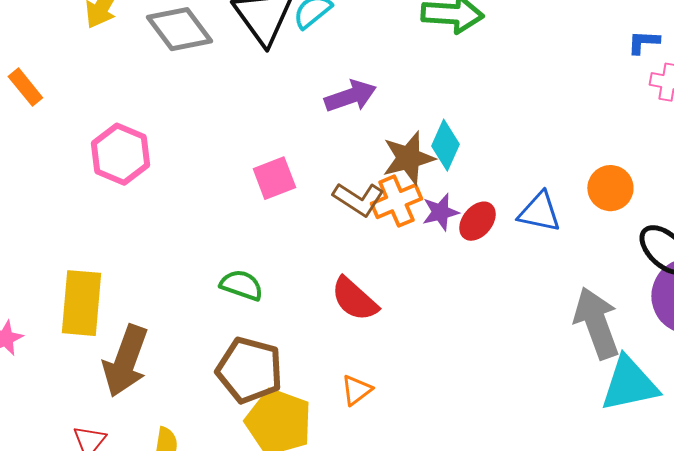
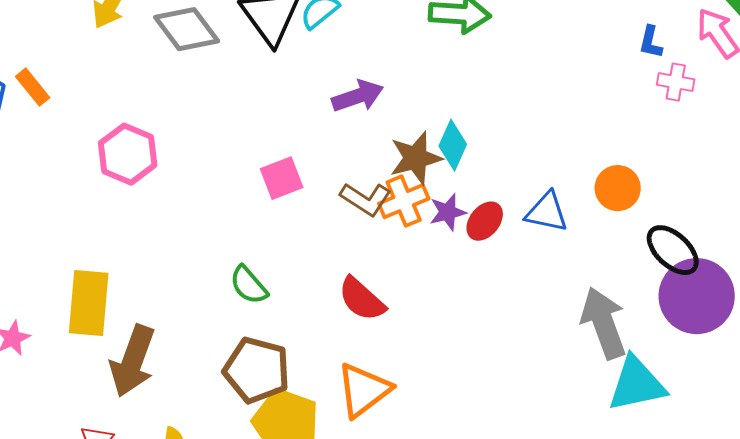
blue L-shape: (643, 42) -> (651, 42), turned -80
green semicircle: (241, 285) -> (249, 285), turned -150
orange triangle: (356, 390) -> (364, 390), size x1.8

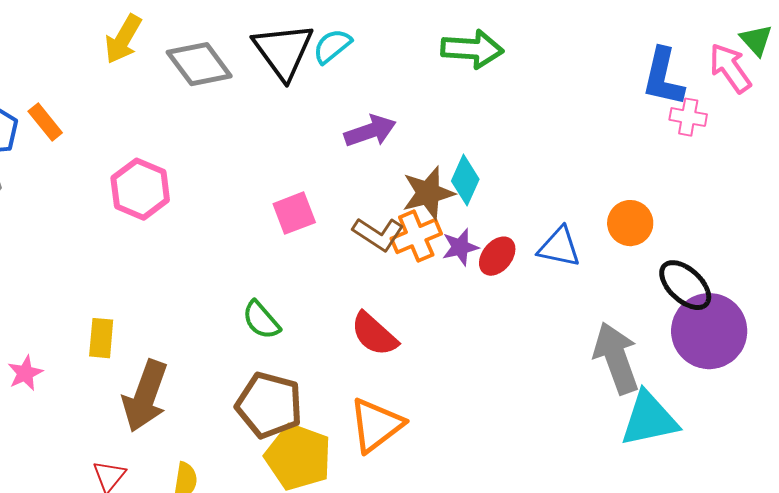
blue L-shape: (651, 42) -> (663, 77), size x1.8
yellow rectangle: (89, 303) -> (101, 338), size x0.6

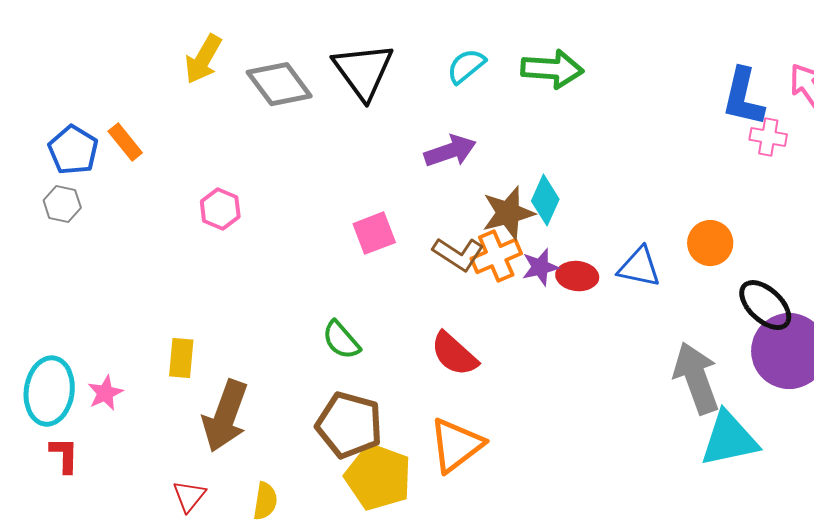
cyan semicircle: (332, 46) -> (466, 66), moved
pink hexagon: (140, 189) -> (220, 209), size x0.7
red ellipse: (497, 256) -> (577, 276), turned 57

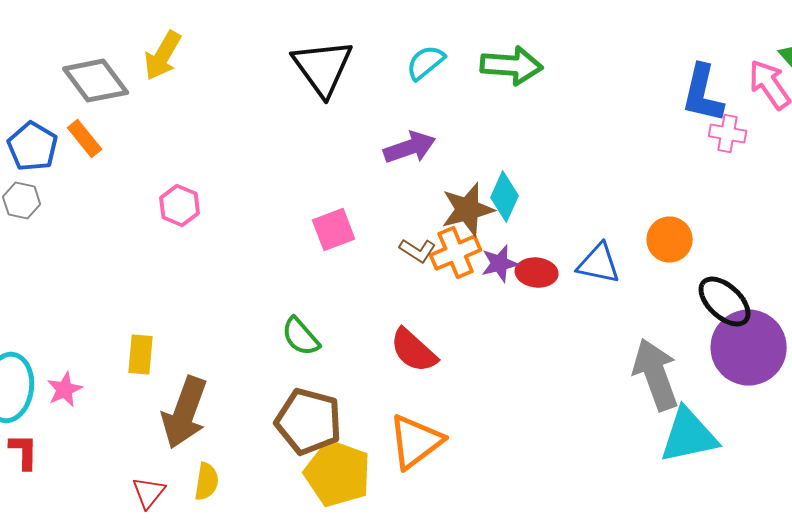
gray diamond: (279, 84) -> (96, 81), moved
brown L-shape: (458, 254) -> (418, 251), size x0.7
yellow semicircle: (265, 501) -> (207, 482), moved

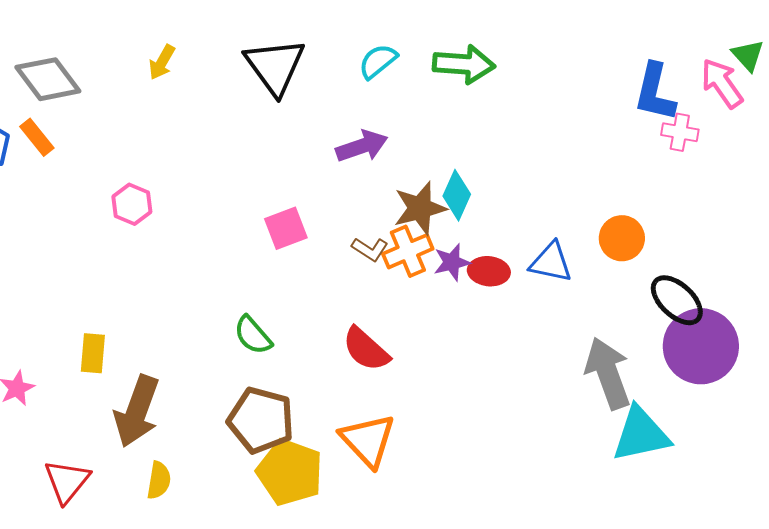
yellow arrow: (163, 56) -> (162, 62), moved, size x0.7
orange triangle: (416, 442) -> (368, 440), turned -36
red triangle: (149, 493) -> (67, 481), moved, size x1.4

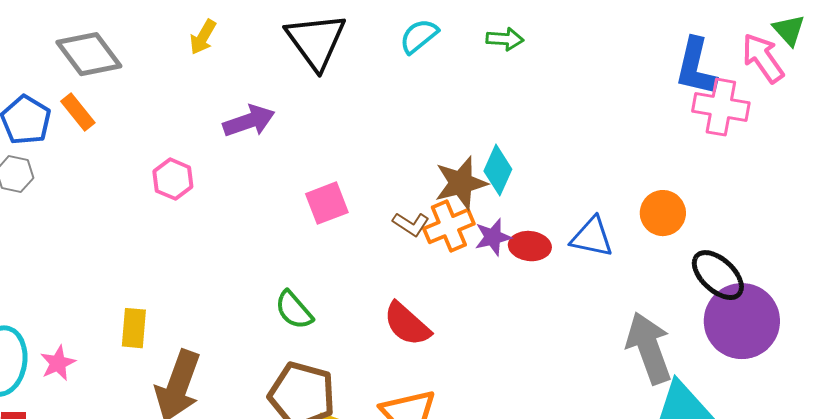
green arrow: (464, 64) -> (505, 39), size x0.6
pink cross: (680, 132) -> (721, 107), size x1.5
purple arrow: (362, 146) -> (249, 121), moved

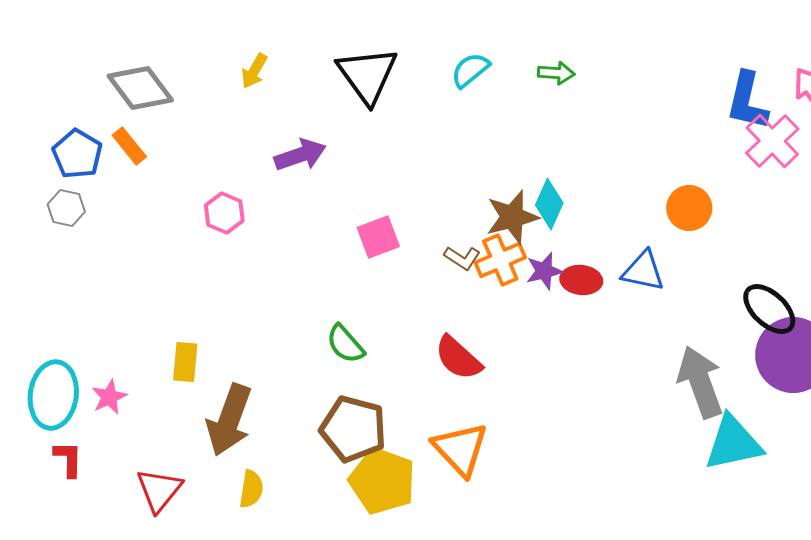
pink cross: (721, 107) -> (772, 141), turned 36
orange circle: (663, 213) -> (689, 208), moved

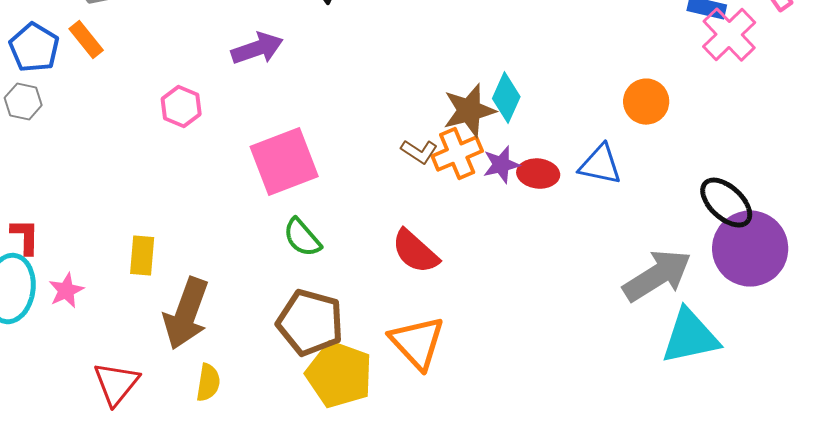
pink square: (378, 237) -> (284, 162), moved, size x1.6
gray arrow: (700, 382) -> (657, 276), turned 78
red L-shape: (68, 459) -> (25, 237), moved

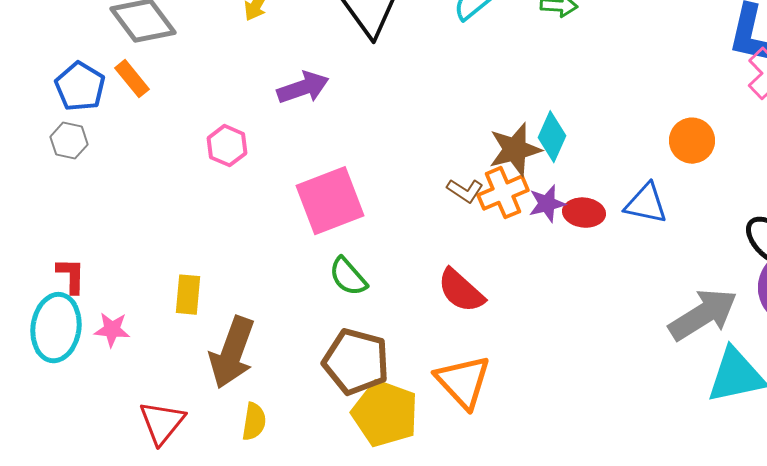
pink star: (66, 291) -> (112, 330), turned 30

